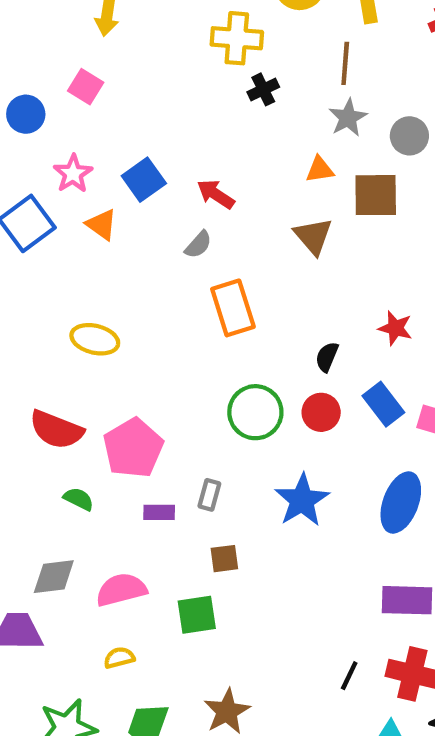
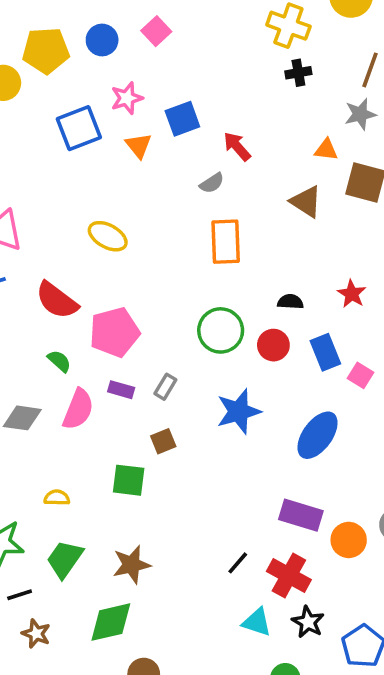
brown triangle: (313, 236) -> (306, 202), turned -32
black semicircle: (327, 357) -> (290, 302), turned 55
brown square: (224, 559) -> (163, 441), turned -30
pink semicircle: (121, 590) -> (78, 409), moved, turned 111

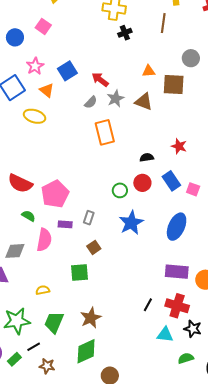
gray star: (360, 114) -> (115, 99), moved
yellow ellipse: (108, 236) -> (35, 116), moved
green circle: (221, 330) -> (120, 190), moved, size x0.6

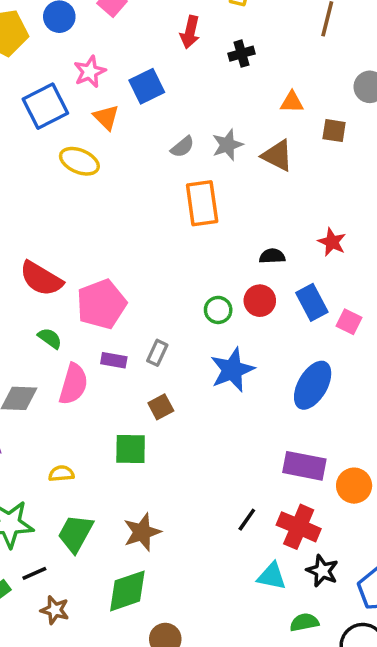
black cross: (125, 33) -> (241, 54), moved
red arrow: (100, 80) -> (190, 32), moved, turned -120
brown square: (174, 84) -> (334, 131), size x0.6

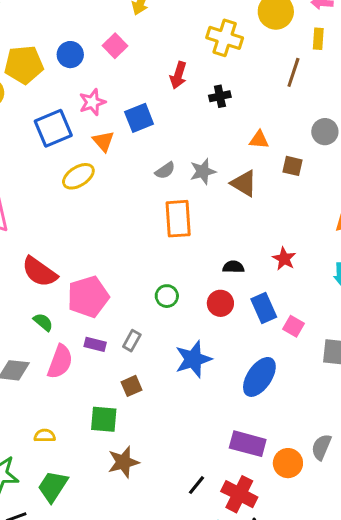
yellow ellipse: (79, 161) -> (78, 176), turned -60
green circle: (218, 310) -> (167, 296), moved
brown star: (142, 532) -> (123, 462), moved

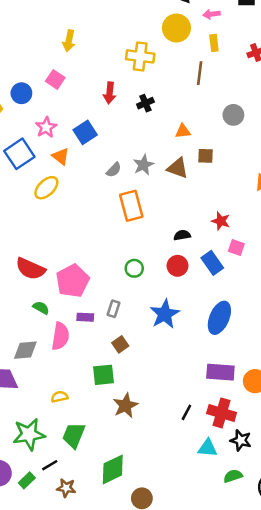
brown square: (293, 166) -> (206, 156), moved
pink square: (294, 326) -> (236, 247), moved

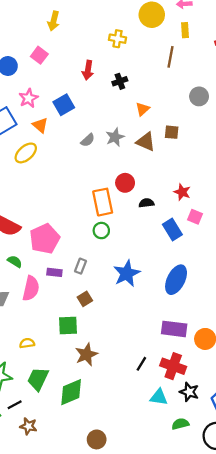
yellow cross: (140, 56) -> (117, 39), size x0.7
orange triangle: (183, 131) -> (143, 109), moved, turned -40
orange rectangle: (131, 206) -> (103, 202), moved
red circle: (177, 266) -> (125, 183), moved
green diamond: (113, 469) -> (71, 392), moved

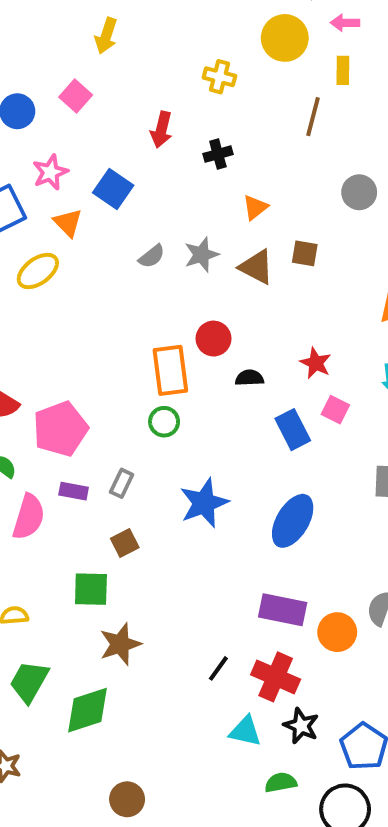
blue square: (64, 105) -> (113, 189), turned -30

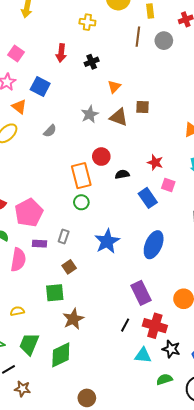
pink square: (76, 96) -> (16, 54), moved
gray circle: (359, 192) -> (164, 41), moved
gray semicircle: (152, 256) -> (50, 131), moved
purple rectangle: (283, 610) -> (141, 293), moved, turned 60

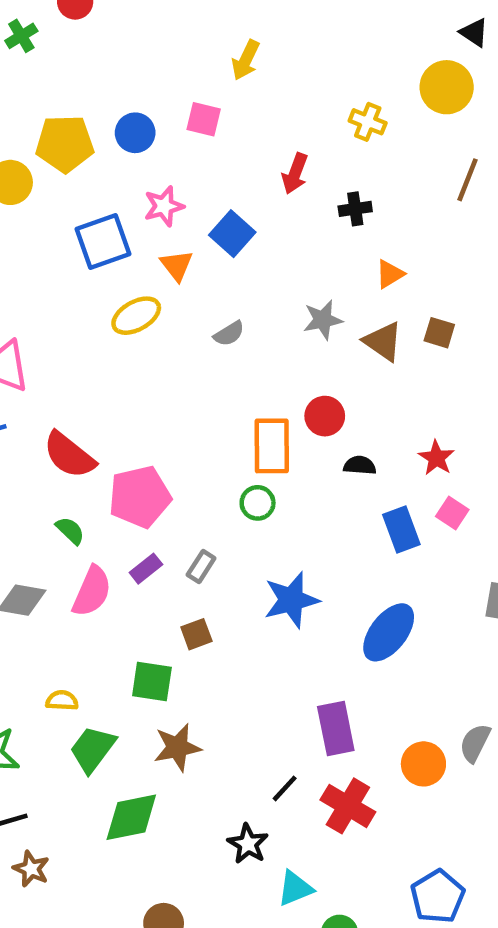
pink square: (16, 54) -> (204, 119), moved, turned -35
purple rectangle: (40, 244) -> (146, 569), turned -56
green trapezoid: (29, 344) -> (93, 749), moved
black star: (171, 349) -> (248, 844), moved
cyan triangle: (143, 355) -> (295, 888), moved, turned -42

